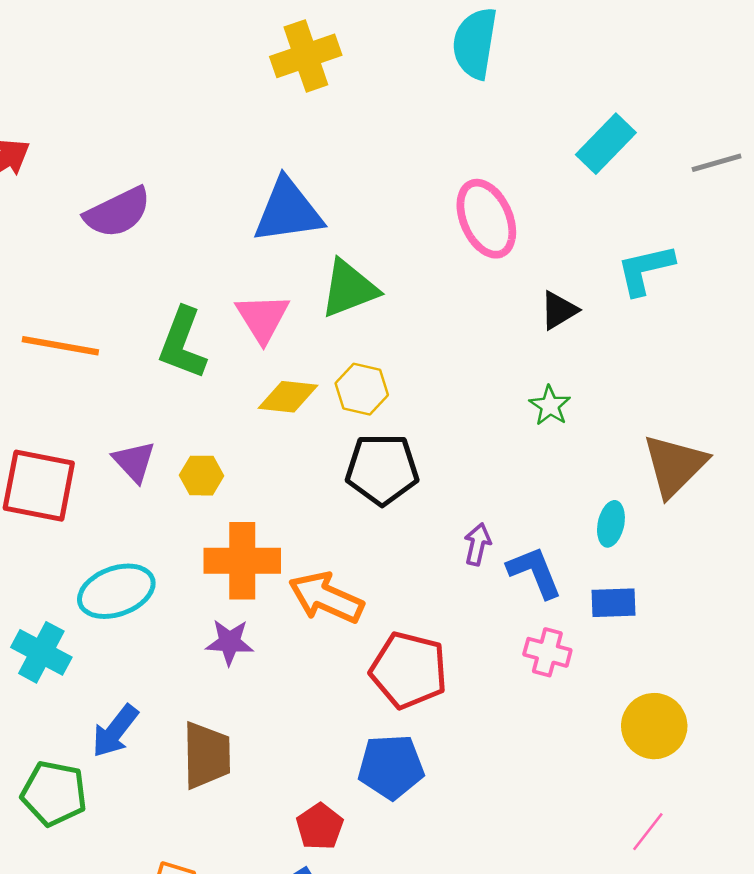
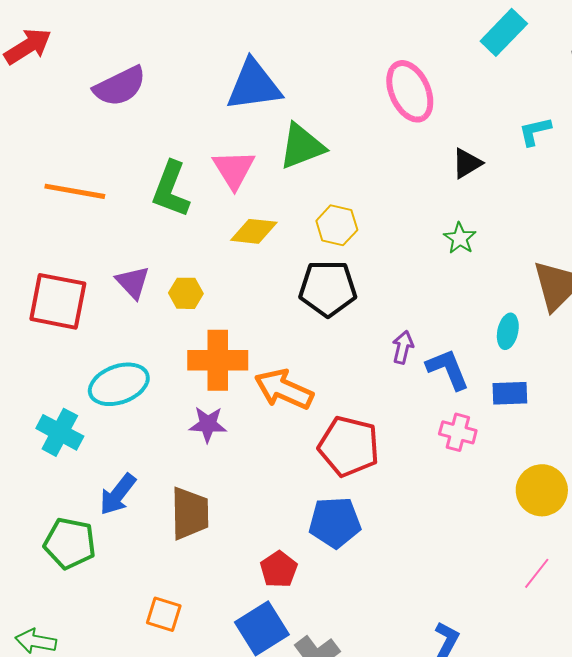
cyan L-shape: (645, 270) -> (535, 131), size x0.7
yellow hexagon: (362, 389) -> (337, 225), moved

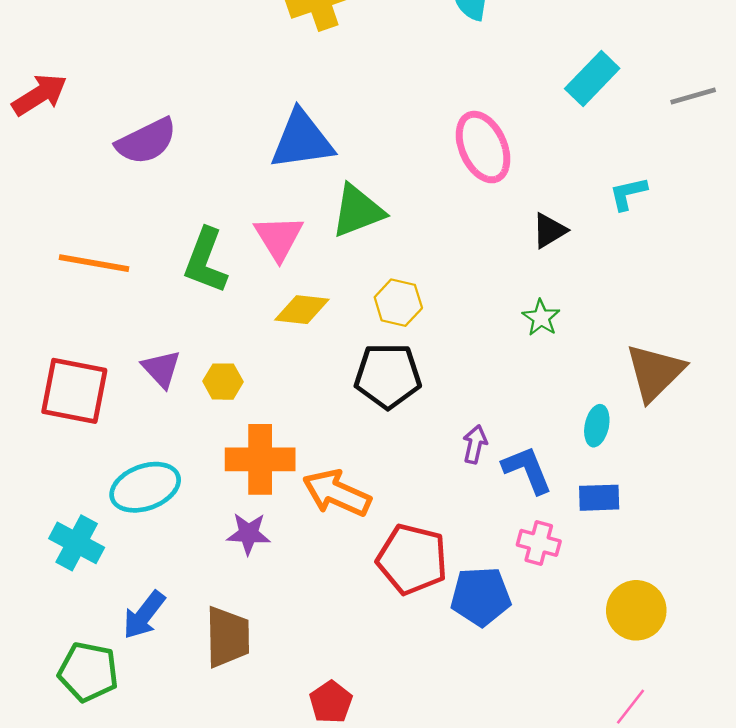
blue pentagon: (335, 522) -> (481, 596), moved

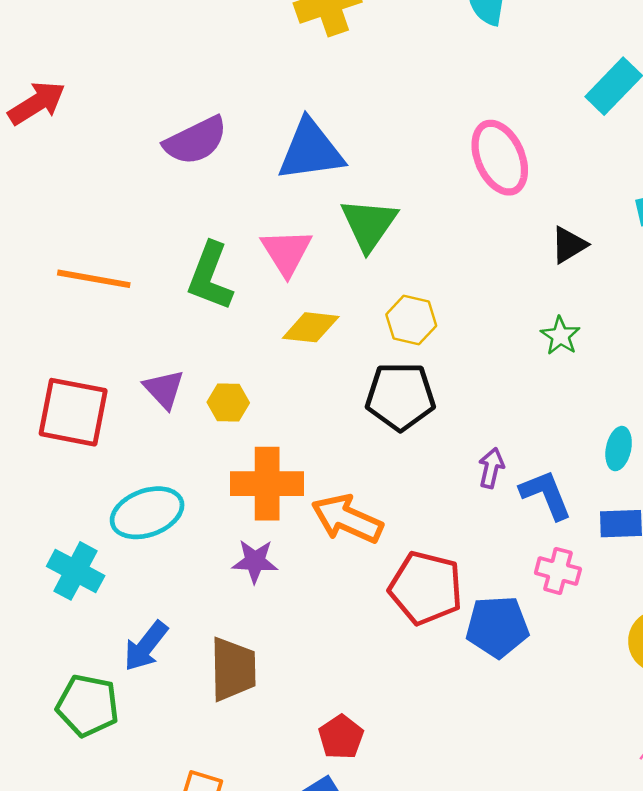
purple semicircle: (146, 141) -> (196, 141), moved
green triangle: (358, 211) -> (369, 224), turned -34

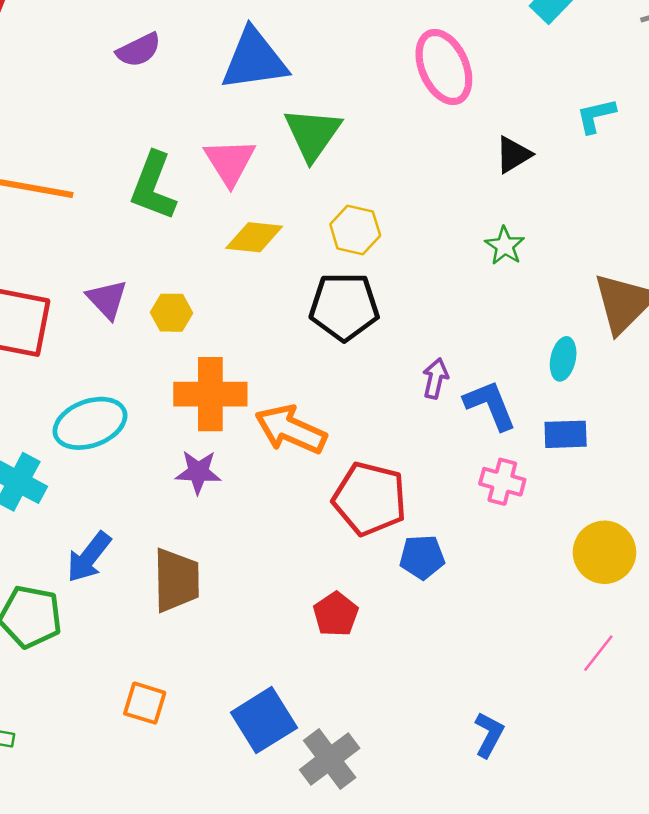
purple semicircle: (196, 141) -> (139, 50), size x0.7
blue pentagon: (497, 627) -> (422, 557), moved, size x0.7
red pentagon: (341, 737) -> (336, 614), moved

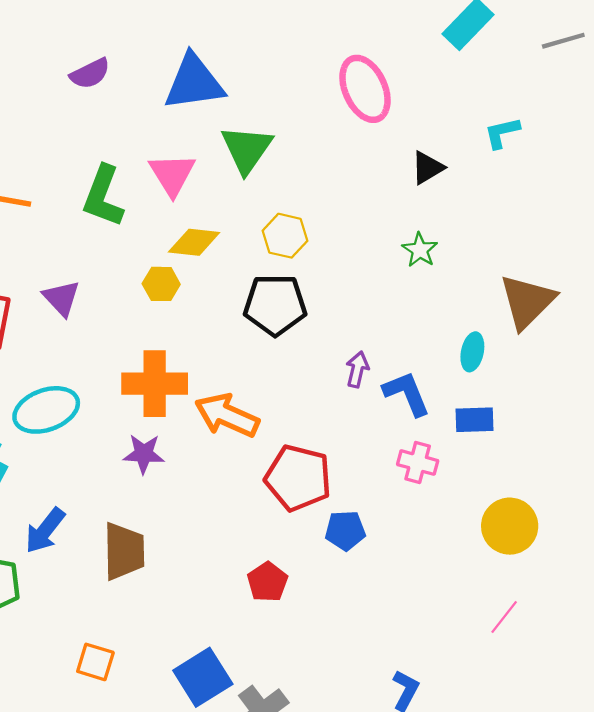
yellow hexagon: (171, 313) -> (161, 284), moved

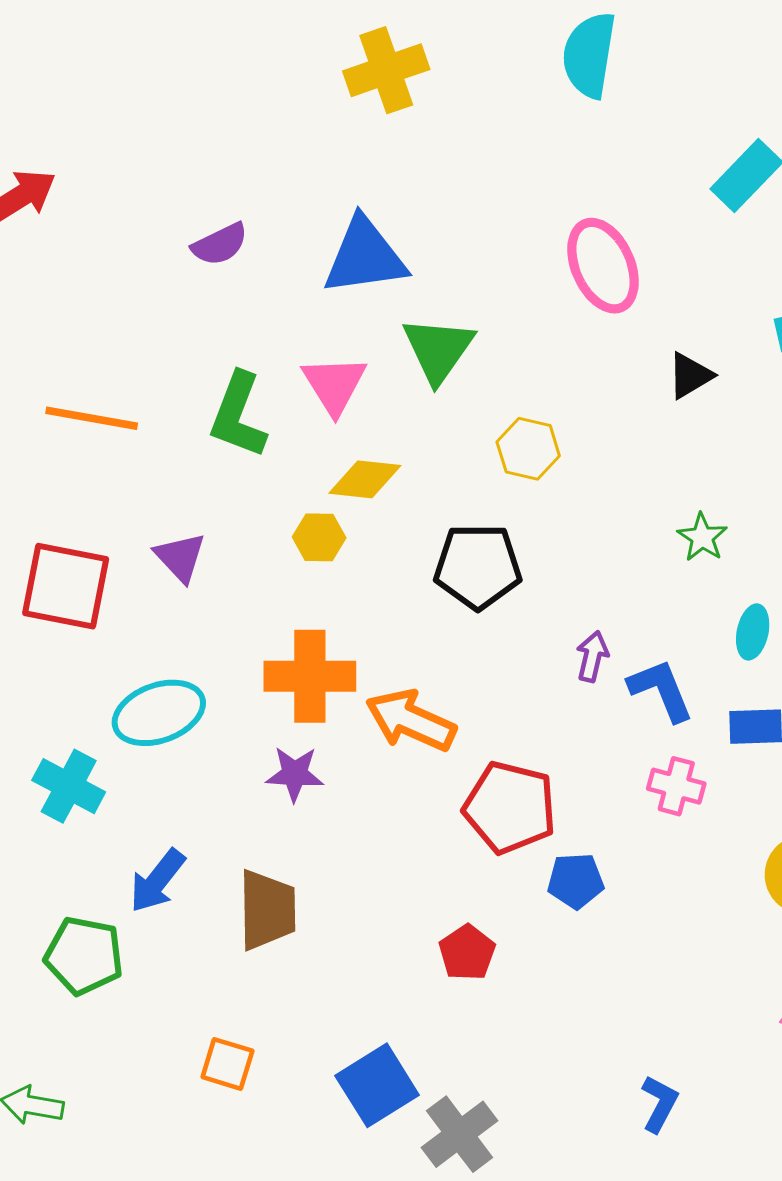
yellow hexagon: (285, 236) -> (528, 449), moved
green star: (420, 250) -> (702, 537), moved

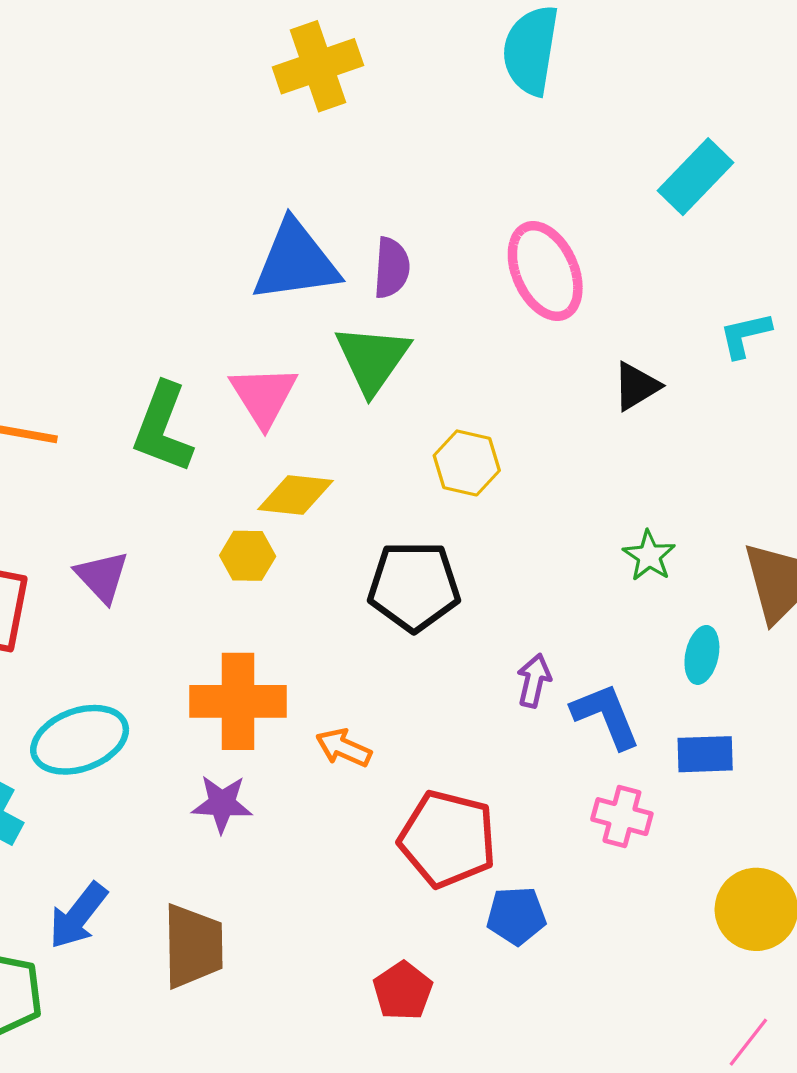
purple semicircle: (220, 244) -> (392, 268), moved, turned -60
orange arrow: (411, 721) -> (344, 748), size x0.6

